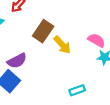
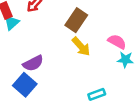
brown rectangle: (43, 31) -> (76, 20), moved

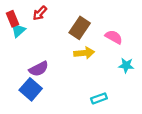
pink semicircle: (117, 42) -> (114, 37), moved
yellow arrow: (81, 46) -> (84, 53), turned -54

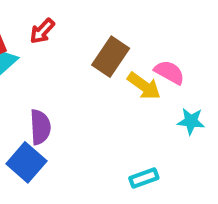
yellow arrow: (84, 53) -> (144, 86), moved, turned 42
purple semicircle: (39, 69) -> (40, 127), turned -66

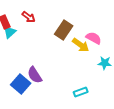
red arrow: (42, 31) -> (29, 17), turned -96
purple semicircle: (40, 127) -> (35, 75), moved, turned 150

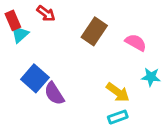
yellow arrow: (81, 45) -> (118, 92), moved
blue square: (21, 84) -> (35, 78), moved

